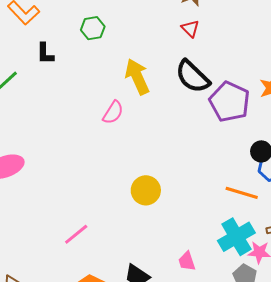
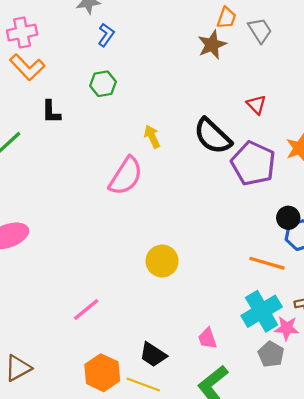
red triangle: (190, 28) -> (256, 105), moved
yellow arrow: (137, 77) -> (152, 137), size x0.6
pink semicircle: (113, 112) -> (126, 176), size x1.5

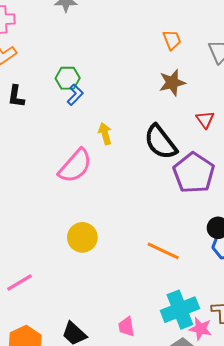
orange trapezoid: (227, 18) -> (172, 40), moved, turned -50
blue L-shape: (106, 35) -> (75, 95), moved
brown star: (212, 45) -> (172, 83), moved
yellow circle: (162, 261) -> (82, 237), moved
orange line: (267, 263) -> (163, 251), moved

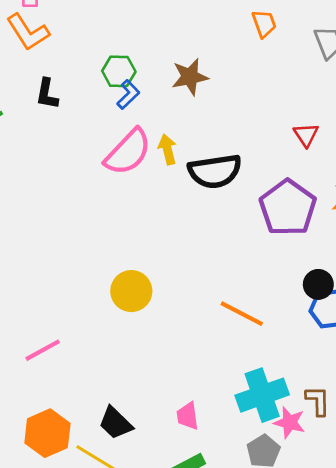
brown star: (172, 83) -> (190, 77), moved
black semicircle: (161, 142) -> (215, 171), moved, turned -63
pink semicircle: (75, 166) -> (128, 152), moved

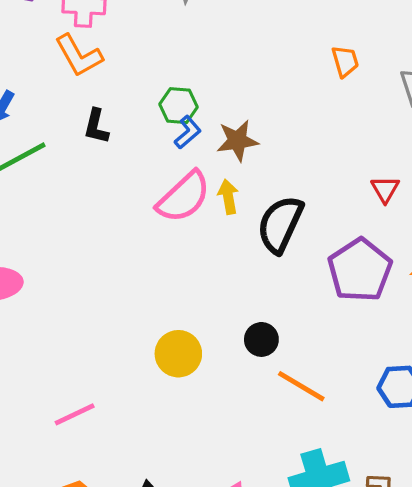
brown star: (190, 77) -> (237, 141), moved
black semicircle: (215, 171) -> (280, 224), turned 120
black circle: (318, 284) -> (261, 339), moved

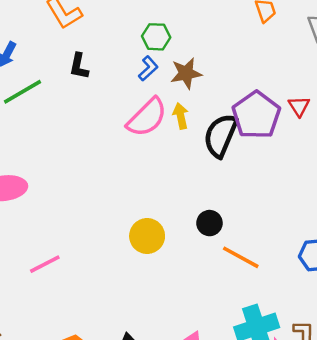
green hexagon: (179, 106) -> (156, 37), moved
purple pentagon: (360, 270) -> (256, 115), moved
pink line: (75, 414) -> (45, 264), moved

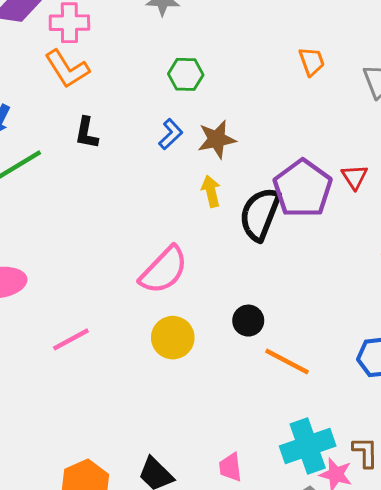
green hexagon: (156, 37) -> (186, 74), moved
pink semicircle: (147, 117) -> (164, 270), moved
pink line: (45, 264) -> (71, 339), moved

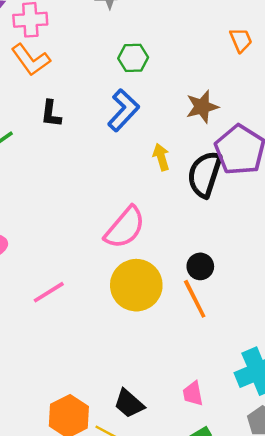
blue L-shape: (171, 134) -> (123, 110), size x1.6
brown star: (217, 139) -> (202, 107), moved
yellow circle: (173, 338) -> (136, 285), size x1.4
orange line: (287, 362) -> (195, 299), moved, turned 39

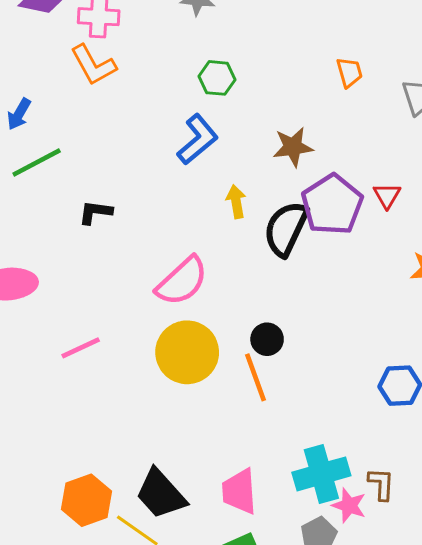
black L-shape: (51, 114) -> (95, 212), moved, turned 84
pink trapezoid: (193, 394) -> (239, 491), size x1.5
black trapezoid: (129, 404) -> (161, 494), size x1.4

